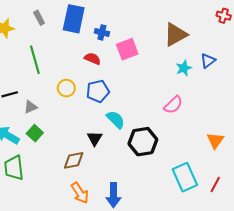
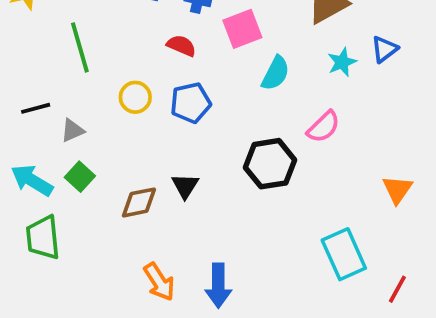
cyan semicircle: (116, 120) -> (276, 73), moved, turned 72
black hexagon: (143, 142) -> (270, 164), moved
brown diamond: (74, 160) -> (139, 202), moved
red line: (215, 185) -> (397, 289), moved

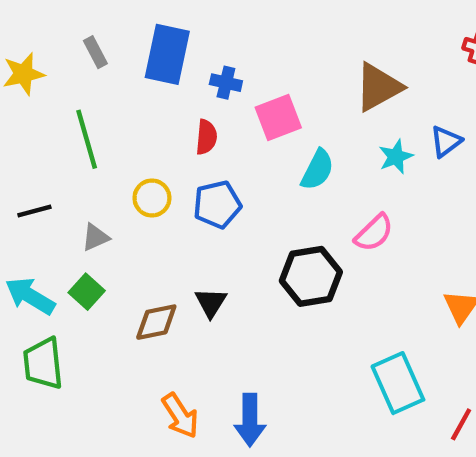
red semicircle: (181, 46) -> (206, 137), turned 72
gray triangle: (72, 130) -> (95, 237), moved

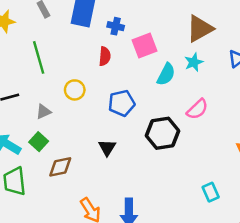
cyan star: (396, 157) -> (194, 62), moved
blue pentagon: (217, 205) -> (122, 103), moved
brown diamond: (156, 322) -> (60, 167), moved
cyan rectangle: (398, 383) -> (211, 192), size x0.6

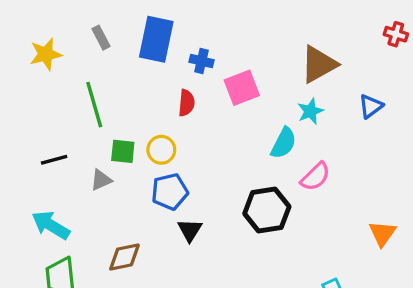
cyan semicircle: (166, 74) -> (284, 143), moved
yellow circle: (75, 90) -> (161, 150), moved
blue pentagon: (122, 103) -> (170, 192), moved
green square: (39, 142) -> (123, 151), moved, turned -36

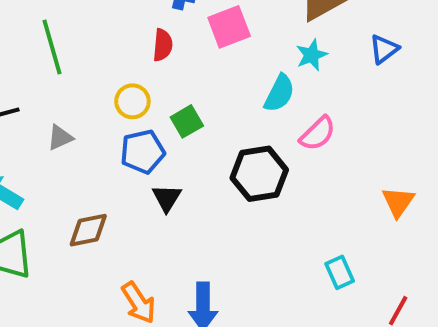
green square: (123, 151) -> (187, 121), moved, turned -36

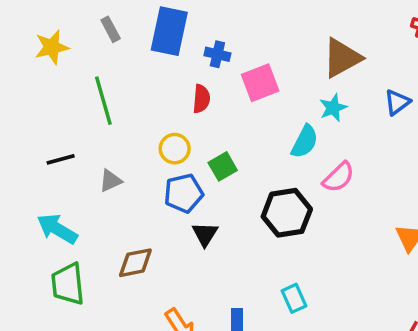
cyan rectangle: (340, 272) -> (294, 298), moved

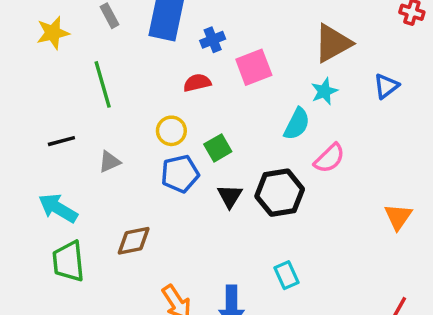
blue cross: (217, 54) -> (213, 40), turned -35
red semicircle: (201, 99) -> (197, 83), turned -108
black triangle: (205, 234) -> (230, 196), moved

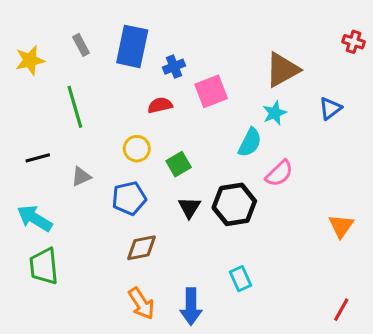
blue pentagon: (180, 174) -> (129, 198), moved
brown diamond: (134, 241) -> (141, 248), moved

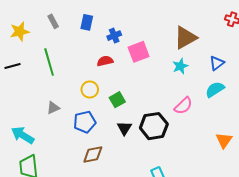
blue rectangle: (132, 46) -> (87, 22), size x0.6
cyan semicircle: (250, 142) -> (215, 89), moved, turned -150
black line: (38, 158) -> (12, 66), moved

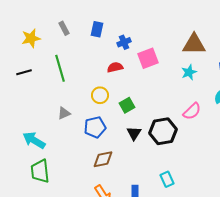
brown triangle: (185, 38) -> (194, 44), turned 30

